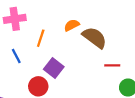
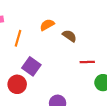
brown semicircle: (95, 38) -> (69, 36), size x0.6

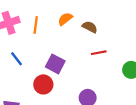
orange line: (18, 38) -> (36, 25), moved
red line: (87, 62) -> (99, 53), moved

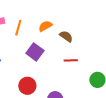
purple square: (55, 64) -> (35, 52), moved
red circle: (43, 84) -> (27, 86), moved

